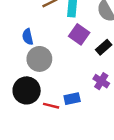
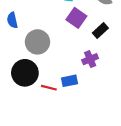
blue semicircle: (28, 37) -> (12, 20), moved
purple cross: (101, 81) -> (90, 59), moved, turned 35

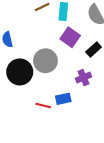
gray circle: (37, 42) -> (45, 61), moved
black circle: (25, 73) -> (20, 72), moved

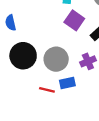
gray circle: (45, 61) -> (56, 59), moved

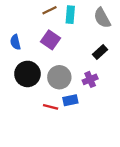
purple square: (74, 20) -> (51, 40), moved

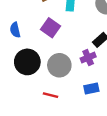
purple cross: (90, 79) -> (88, 58), moved
blue rectangle: (70, 100) -> (91, 88), moved

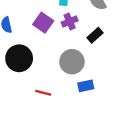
purple cross: (88, 58) -> (70, 21), moved
gray circle: (59, 65) -> (72, 62), moved

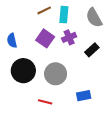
gray circle: (72, 62) -> (56, 74), moved

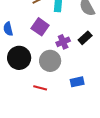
purple cross: (69, 37) -> (63, 42), moved

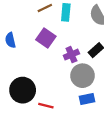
black circle: (19, 58) -> (23, 90), moved
gray circle: (50, 61) -> (83, 76), moved

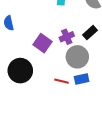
purple square: (46, 38) -> (42, 43), moved
red line: (46, 106) -> (61, 81), moved

